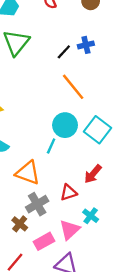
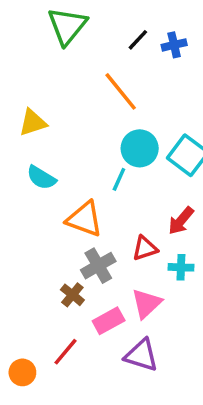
blue cross: (86, 45) -> (174, 45), moved
orange line: (73, 87) -> (121, 91), moved
cyan cross: (91, 216) -> (181, 267), moved, turned -35

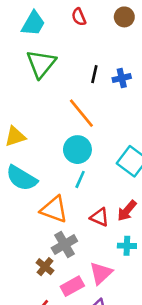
black line: (138, 40) -> (94, 74), turned -30
cyan circle: (140, 148) -> (77, 150), moved
cyan semicircle: (41, 178) -> (22, 178), size x1.4
red triangle: (145, 248) -> (100, 217), moved, turned 42

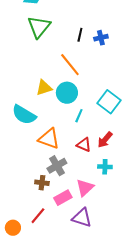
yellow triangle: (15, 137) -> (44, 88), moved
cyan line: (80, 179) -> (79, 116), moved
brown cross: (45, 267) -> (42, 183), turned -32

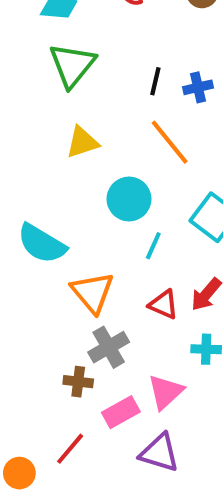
orange line: (70, 65) -> (170, 142), moved
yellow triangle: (44, 88) -> (82, 142), moved
orange triangle: (49, 139) -> (92, 292), turned 30

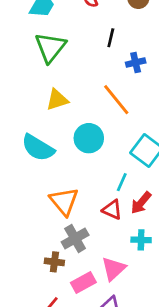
black line: (155, 81) -> (111, 38), moved
cyan semicircle: (42, 244) -> (38, 148), moved
cyan line: (153, 246) -> (122, 182), moved

